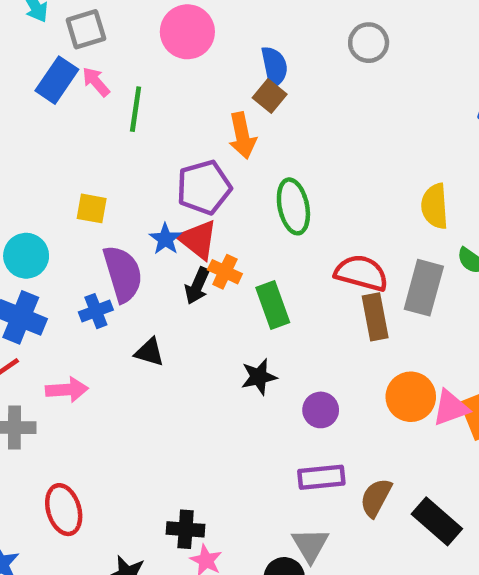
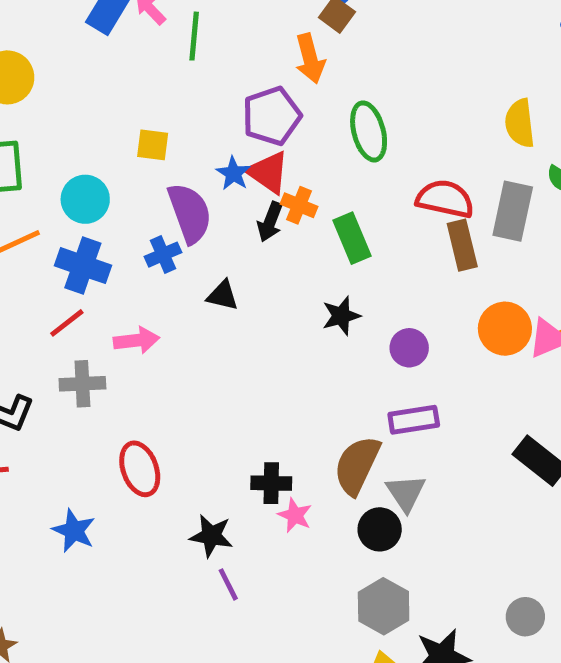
brown semicircle: (376, 498) -> (357, 465), moved, size x1.4

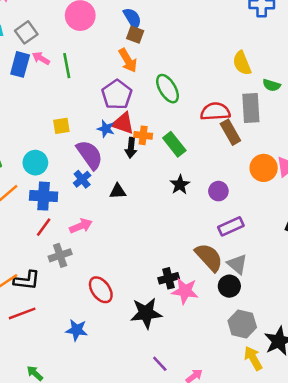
brown semicircle: (357, 465) -> (209, 257), turned 128
pink star: (295, 515) -> (185, 291), size x1.5
black star: (211, 536) -> (146, 313), size x1.4
purple line: (228, 584) -> (160, 364), moved

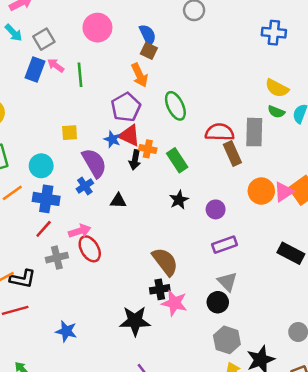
yellow semicircle: (242, 63) -> (277, 88), moved, turned -45
brown semicircle: (209, 257) -> (165, 262), moved
red ellipse: (101, 290) -> (90, 249), moved

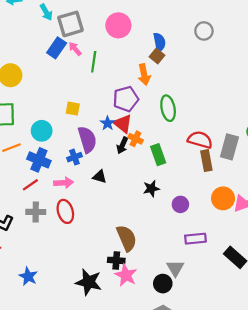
gray square: (44, 39) -> (70, 24), size x1.4
pink arrow: (80, 231) -> (64, 183), moved
purple rectangle: (225, 245) -> (195, 239), moved

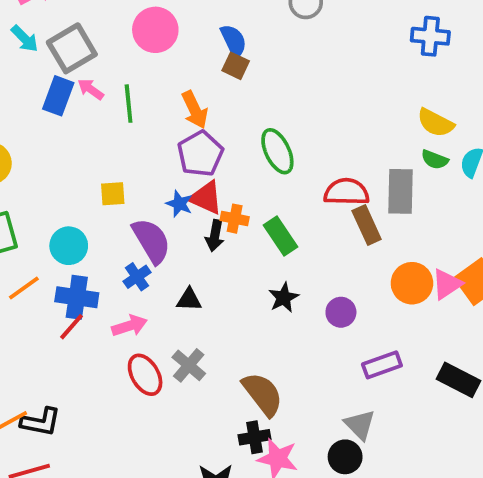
orange arrow: (144, 75) -> (195, 110), moved
red line: (30, 185) -> (72, 327), moved
gray cross: (36, 212) -> (189, 365), moved, turned -36

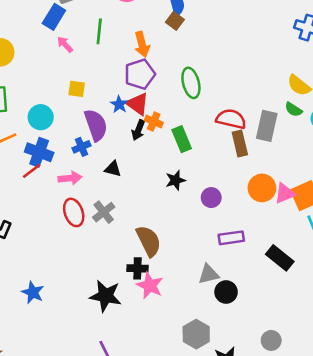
pink arrow: (91, 89) -> (65, 44), moved
gray triangle: (360, 425) -> (209, 274), turned 50
black circle: (345, 457) -> (226, 292), moved

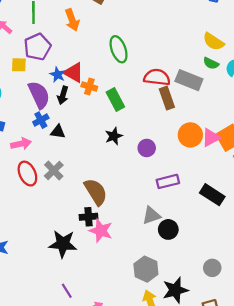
purple pentagon: (140, 74) -> (37, 47), moved
gray rectangle: (267, 126) -> (189, 80), turned -75
black arrow: (138, 130) -> (63, 95), moved
blue cross: (81, 147) -> (41, 120), moved

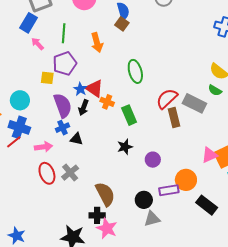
red semicircle: (157, 77) -> (167, 99), turned -55
orange circle: (190, 135) -> (186, 180), moved
black circle: (168, 229) -> (144, 200), moved

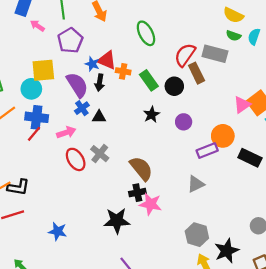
yellow square: (47, 78) -> (43, 70), moved, size x1.6
black circle: (144, 200) -> (174, 86), moved

